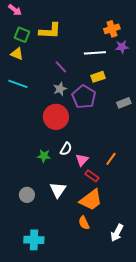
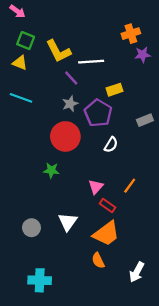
yellow L-shape: (50, 31) -> (58, 51), moved, turned 60
white line: (95, 53) -> (91, 62), moved
white semicircle: (66, 149) -> (111, 145), moved
green star: (44, 156) -> (51, 170), moved

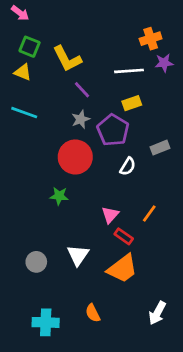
white line: (91, 62) -> (129, 71), moved
gray rectangle: (145, 120) -> (160, 148), moved
orange semicircle: (98, 260) -> (93, 313), moved

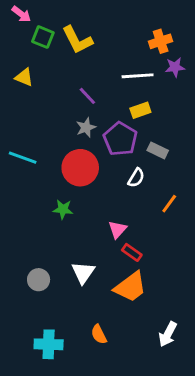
green square: (30, 47) -> (43, 37), moved
yellow L-shape: (67, 59) -> (77, 40), moved
cyan line: (24, 113) -> (23, 158), moved
gray rectangle: (160, 148) -> (158, 150), moved, turned 48
orange line: (149, 213) -> (169, 204), moved

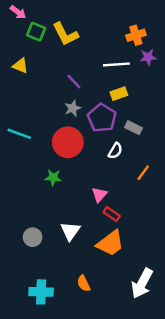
white arrow: (168, 334) -> (142, 283), size x1.4

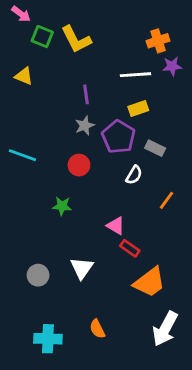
purple line: (74, 81) -> (86, 94), turned 35
red circle: (68, 142) -> (79, 165), size x0.6
pink triangle: (99, 195) -> (116, 226), turned -42
orange trapezoid: (110, 243) -> (150, 282), moved

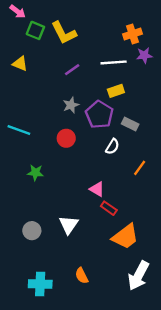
purple line: (86, 94) -> (72, 70), moved, turned 63
green star: (62, 206) -> (35, 173), moved

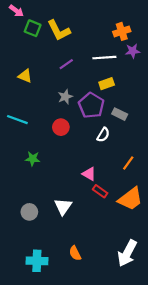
yellow triangle: (20, 64) -> (25, 76), moved
orange line: (140, 168) -> (128, 163), moved
orange trapezoid: (125, 237) -> (130, 199), moved

